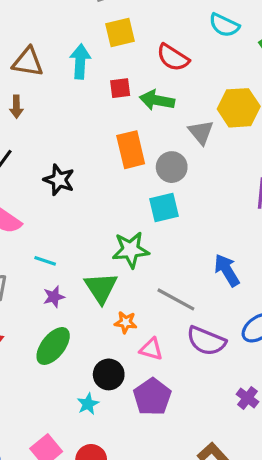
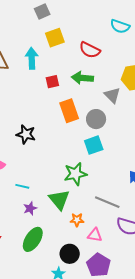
red square: (120, 88) -> (52, 82), moved

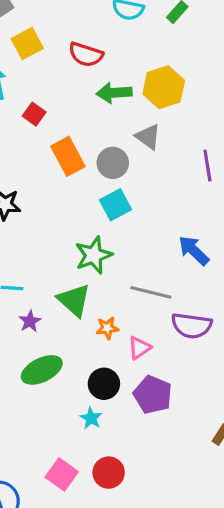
green arrow: (82, 78) -> (114, 93), moved
red square: (52, 82) -> (34, 114), turned -32
gray triangle: (112, 95) -> (148, 137), moved
pink triangle: (95, 235) -> (139, 348), turned -35
green ellipse: (33, 239) -> (42, 370), turned 40

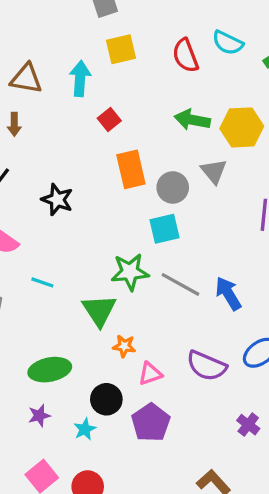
red semicircle: (86, 55) -> (185, 55), moved, turned 36
gray line: (151, 292) -> (181, 284), moved
purple star: (30, 321) -> (39, 416), moved

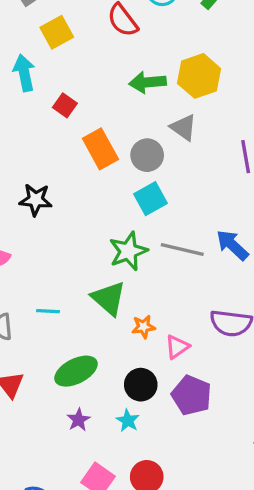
cyan line: (42, 282) -> (48, 311), moved

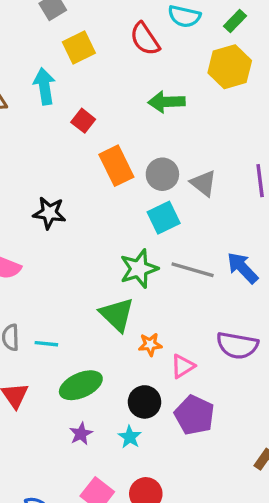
yellow hexagon: (199, 76) -> (230, 67), moved
gray triangle: (183, 127) -> (204, 183), moved
cyan line: (48, 311) -> (46, 344), moved

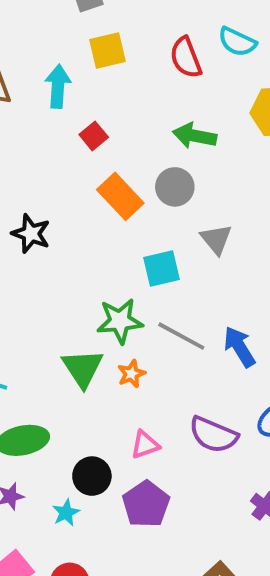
orange rectangle: (116, 166) -> (120, 196), turned -30
gray circle: (162, 174) -> (175, 187), moved
orange star: (150, 344) -> (131, 374), moved, turned -30

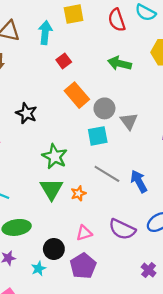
gray circle: (175, 187) -> (104, 108), moved
green star: (120, 321) -> (55, 156), moved, turned 30

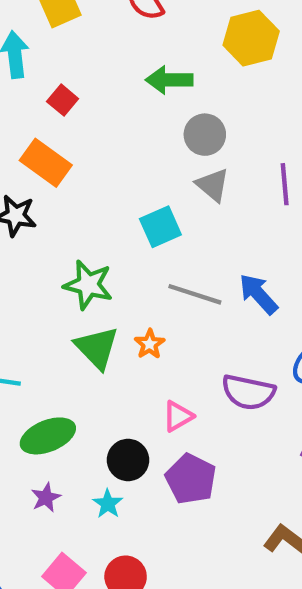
orange rectangle: (77, 95) -> (46, 163), moved
gray circle: (104, 108) -> (205, 135), moved

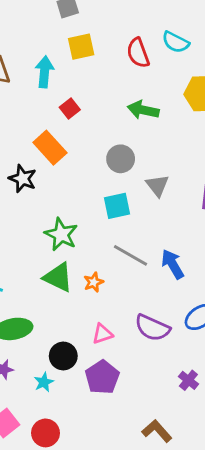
gray circle: (205, 135) -> (121, 159), moved
green triangle: (97, 348) -> (58, 277), turned -32

